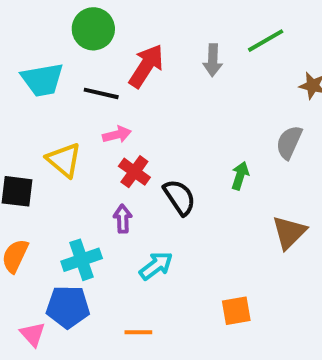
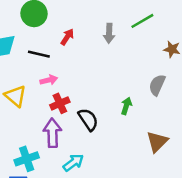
red arrow: (146, 66) -> (67, 37), size x0.6
red cross: (134, 172) -> (60, 103), turned 30
purple arrow: (123, 219) -> (52, 133), size x1.6

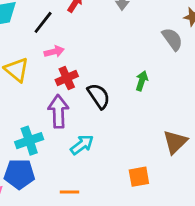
black line: (39, 54) -> (43, 22), turned -65
gray semicircle: (157, 85) -> (172, 39), moved, turned 120
brown triangle: (157, 142) -> (175, 142), moved

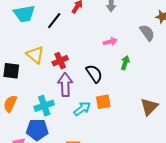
pink arrow: (54, 52) -> (110, 42), moved
red cross: (67, 78) -> (60, 61), moved
orange square: (139, 177) -> (103, 102), moved

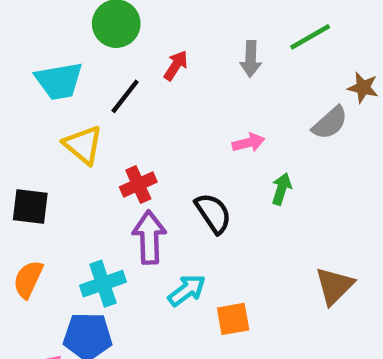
gray semicircle: (147, 33) -> (330, 123), turned 84
yellow triangle: (35, 55) -> (83, 145), moved
orange square: (103, 102) -> (233, 319), moved

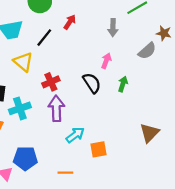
gray arrow: (251, 59) -> (113, 28), moved
pink arrow: (248, 143) -> (106, 61), turned -56
black semicircle: (213, 213) -> (92, 83), moved
cyan cross: (103, 284) -> (20, 108), moved

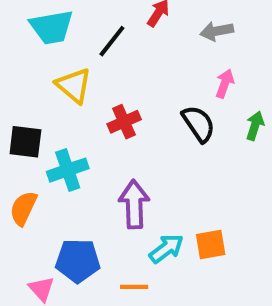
gray arrow: (113, 28) -> (217, 31), moved, turned 77
purple arrow: (56, 108) -> (134, 204), moved
cyan arrow: (75, 135) -> (166, 249), moved
orange line: (65, 173) -> (134, 287), moved

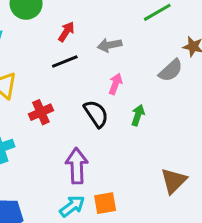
black line: (112, 41) -> (65, 61), moved, turned 30
purple arrow: (134, 204) -> (77, 166), moved

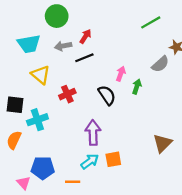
gray arrow: (110, 45) -> (63, 46), moved
green arrow: (138, 115) -> (137, 87), moved

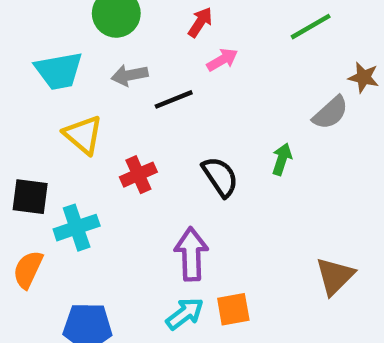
red arrow: (86, 36) -> (200, 22), moved
pink arrow: (121, 74) -> (222, 60), moved, turned 40

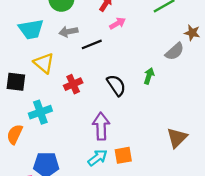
black square: (30, 197) -> (16, 82), moved

